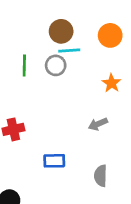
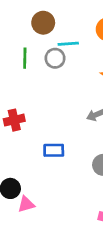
brown circle: (61, 31) -> (43, 23), moved

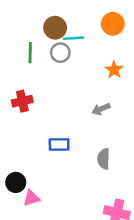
brown circle: (43, 23) -> (55, 28), moved
red cross: (14, 120) -> (22, 101), moved

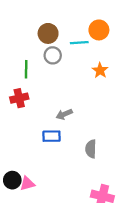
cyan line: (73, 38) -> (79, 43), moved
green line: (30, 53) -> (26, 69), moved
gray arrow: (101, 109) -> (64, 114), moved
black circle: (16, 182) -> (12, 180), moved

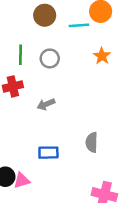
gray circle: (53, 55) -> (50, 58), moved
gray arrow: (64, 114) -> (46, 104), moved
blue rectangle: (52, 136) -> (48, 153), moved

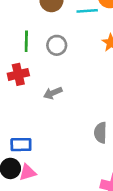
blue rectangle: (48, 153) -> (21, 145), moved

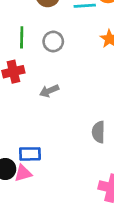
blue rectangle: (21, 145) -> (30, 154), moved

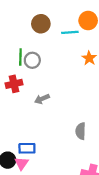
gray circle: (53, 41) -> (32, 60), moved
pink triangle: (23, 173) -> (22, 163), turned -40

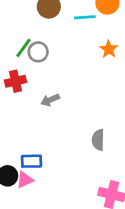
green line: (20, 57) -> (23, 48), turned 35
pink triangle: (22, 163) -> (25, 180), turned 32

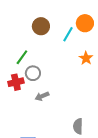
cyan line: (85, 17) -> (68, 34), turned -56
gray circle: (38, 52) -> (33, 73), moved

